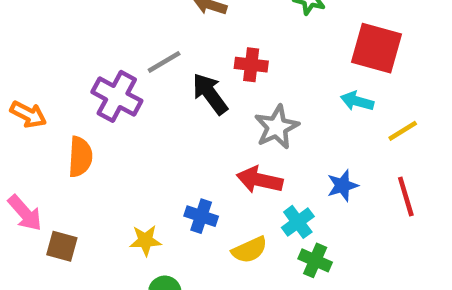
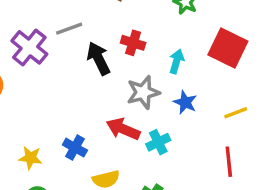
cyan arrow: (357, 101) -> (176, 61), moved, turned 80
blue star: (343, 186) -> (185, 102), moved, turned 30
cyan cross: (298, 222) -> (158, 142), moved

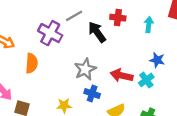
gray star: (143, 92) -> (85, 69), moved
blue star: (185, 102) -> (157, 60), moved

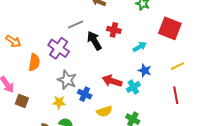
cyan arrow: (149, 25) -> (140, 47), moved, turned 48
purple cross: (50, 33) -> (59, 48), moved
gray star: (85, 69) -> (67, 80), moved, turned -30

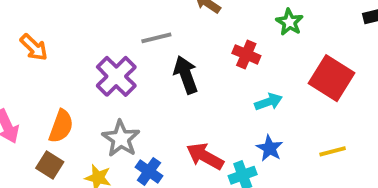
red cross: (114, 30) -> (246, 54), moved
orange semicircle: (34, 62) -> (61, 126), moved
brown square: (22, 101) -> (50, 165), moved

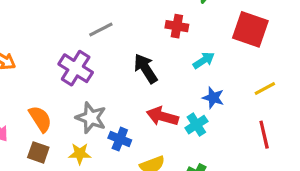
black arrow: (186, 75) -> (146, 69), moved
orange semicircle: (61, 126) -> (40, 119), turned -40

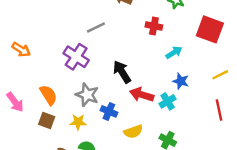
black arrow: (146, 69) -> (122, 72), moved

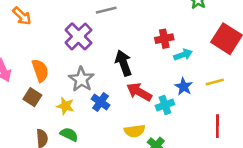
red cross: (154, 26) -> (164, 39), moved, turned -35
yellow line: (220, 75) -> (215, 82), moved
yellow semicircle: (133, 132) -> (135, 131), moved

